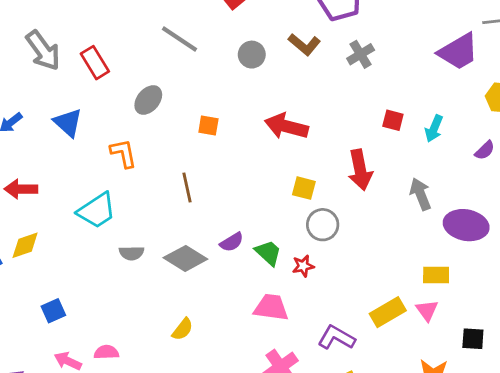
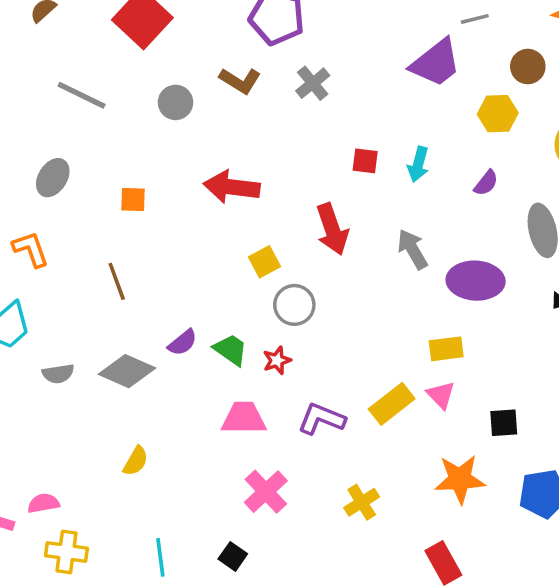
yellow square: (304, 188) -> (264, 262), turned -35
purple L-shape: (336, 338) -> (321, 419), moved

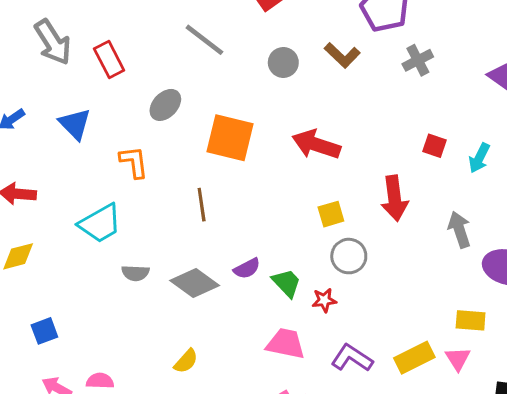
gray cross: (313, 83) -> (418, 60), moved
orange square: (133, 199) -> (230, 138), size x2.0

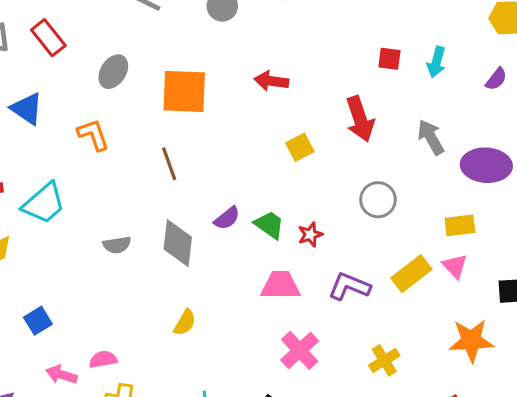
red arrow: (316, 144) -> (271, 81), size x0.7
cyan trapezoid: (100, 223) -> (44, 203), moved
gray circle: (349, 256) -> (378, 200), moved
gray diamond: (195, 283) -> (178, 243), turned 72

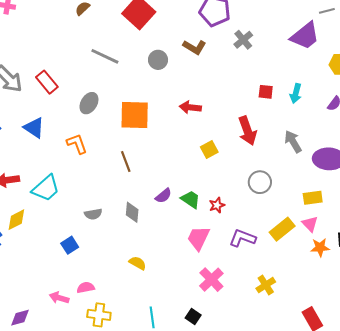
gray diamond: (178, 243) -> (132, 212), size x0.7
pink trapezoid: (281, 285) -> (198, 238), turned -64
blue square: (38, 321) -> (70, 245), moved
yellow semicircle: (185, 323) -> (138, 263), turned -90
orange star: (471, 341) -> (320, 247), moved, size x0.7

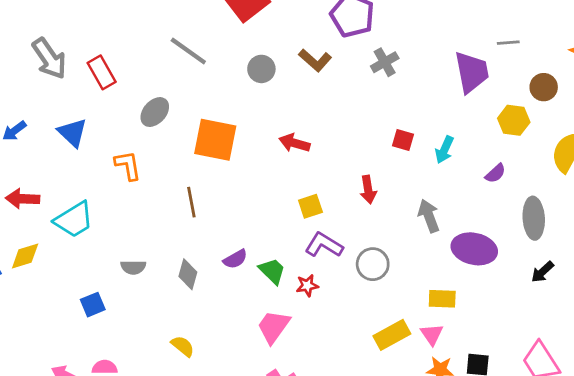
purple trapezoid: (305, 36) -> (472, 72), turned -72
red arrow: (247, 131) -> (368, 190), size x0.7
purple L-shape: (242, 238) -> (324, 245), moved

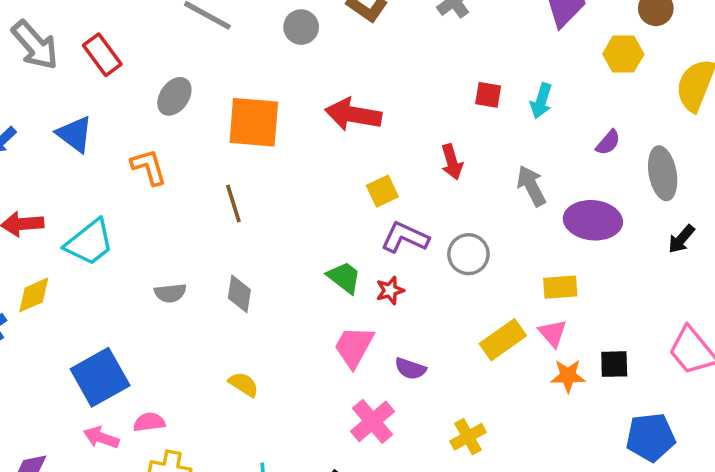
red arrow: (294, 143) -> (353, 115), size x1.4
purple semicircle: (495, 173) -> (608, 142), moved
purple semicircle: (235, 259) -> (410, 369), moved, turned 55
blue square: (93, 305) -> (100, 377), moved, size x1.8

